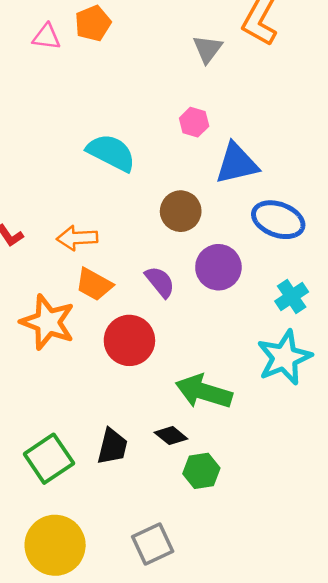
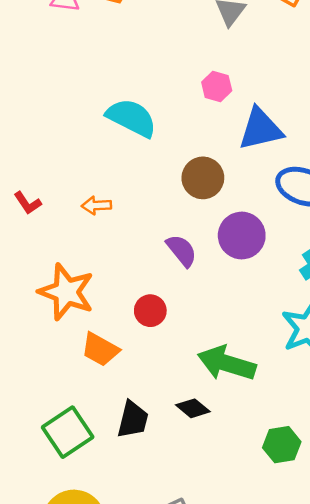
orange arrow: (77, 238) -> (96, 205), size x0.7
orange trapezoid: (94, 284) -> (100, 349), moved
red circle: (129, 340) -> (150, 311), size x0.6
green hexagon: (201, 471) -> (282, 445), moved

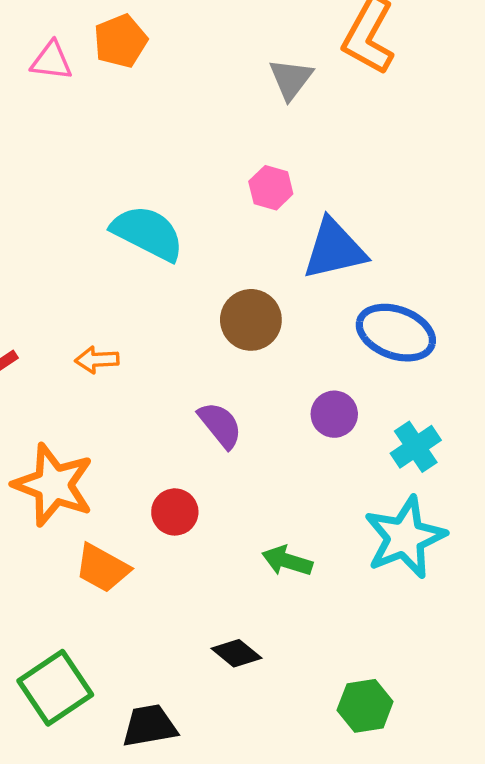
purple circle: (242, 236) -> (334, 414), moved, size x0.7
green arrow: (227, 363) -> (287, 561), moved, size x0.6
black trapezoid: (133, 420) -> (149, 726), moved, turned -114

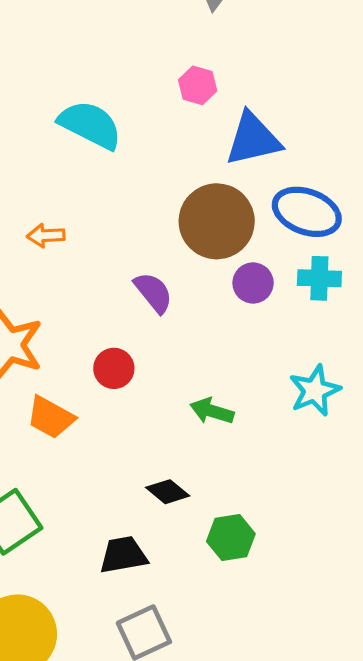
brown circle: (251, 320) -> (217, 221), moved, size x1.4
cyan cross: (416, 447) -> (319, 278), moved, turned 36
cyan star: (405, 537) -> (315, 391), size x0.7
green hexagon: (365, 706) -> (231, 538), moved
black trapezoid: (149, 726) -> (123, 555), moved

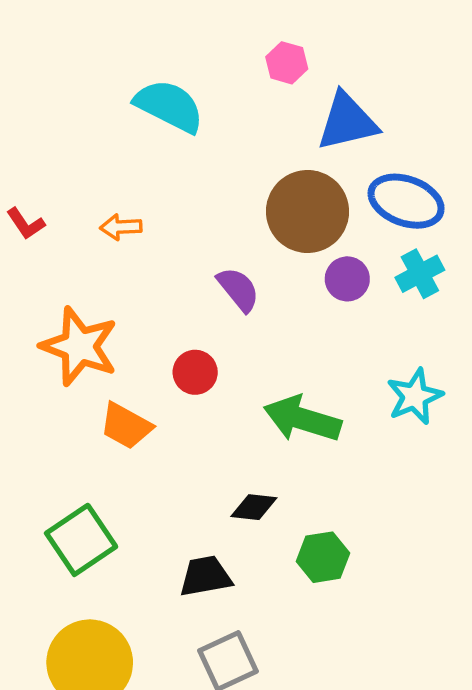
cyan cross: (319, 278) -> (420, 274), turned -30
green arrow: (212, 411) -> (302, 419), size x1.6
black diamond: (168, 492) -> (254, 507), turned -33

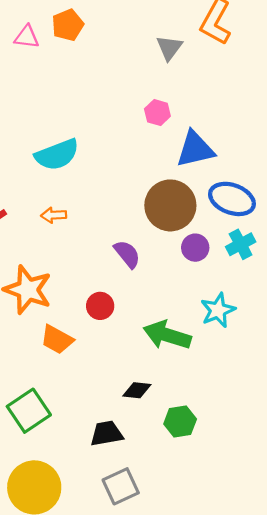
cyan semicircle: (169, 106) -> (57, 155), moved, turned 132
cyan star: (415, 396) -> (218, 310), moved

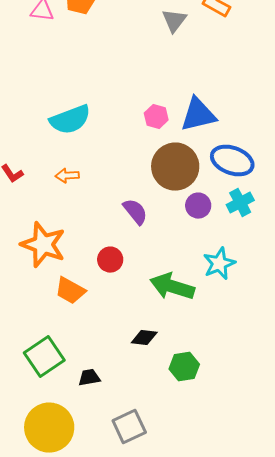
pink hexagon: (157, 113) -> (156, 117), moved
black trapezoid: (107, 433) -> (89, 378), moved, size x0.7

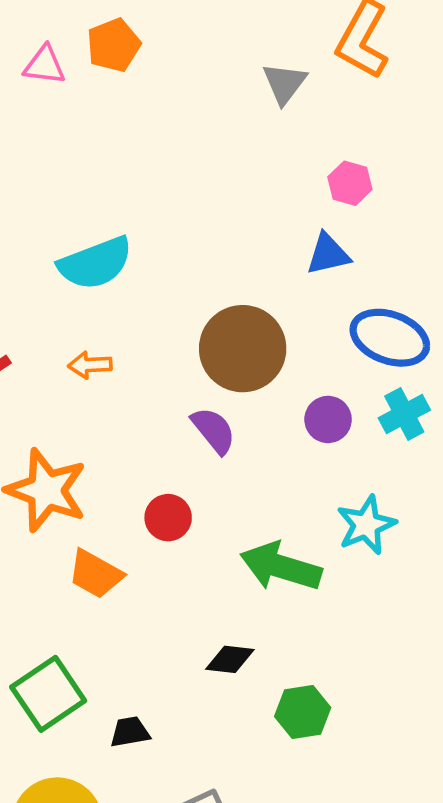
blue triangle: (198, 115) -> (328, 254), size x0.7
pink hexagon: (156, 117) -> (350, 183), moved
brown circle: (175, 167) -> (243, 349), moved

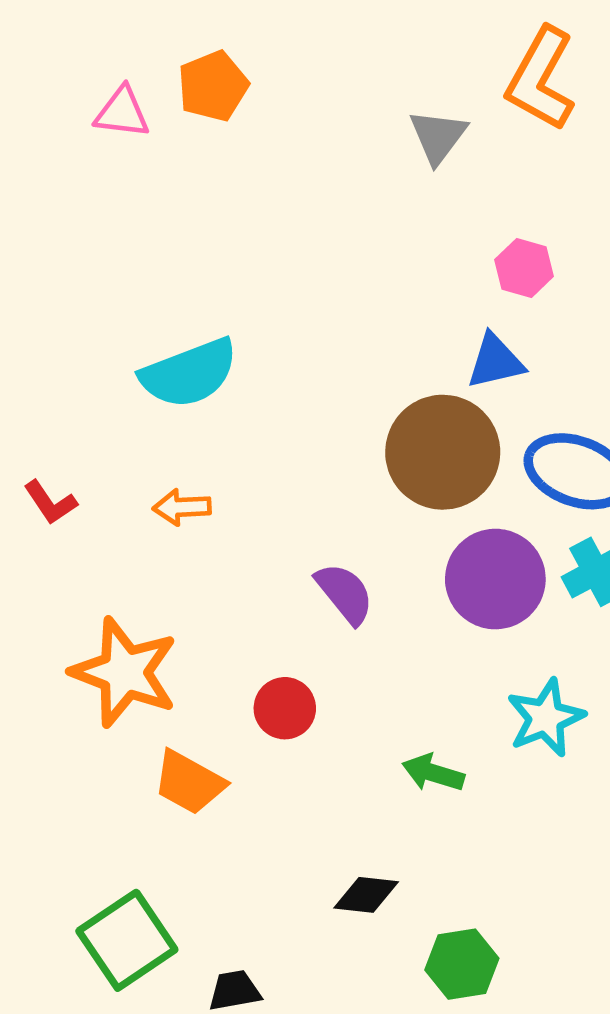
brown circle: (243, 349) -> (443, 452), moved
purple circle: (328, 419) -> (495, 579), size x1.6
green arrow: (281, 567) -> (433, 773), size x0.6

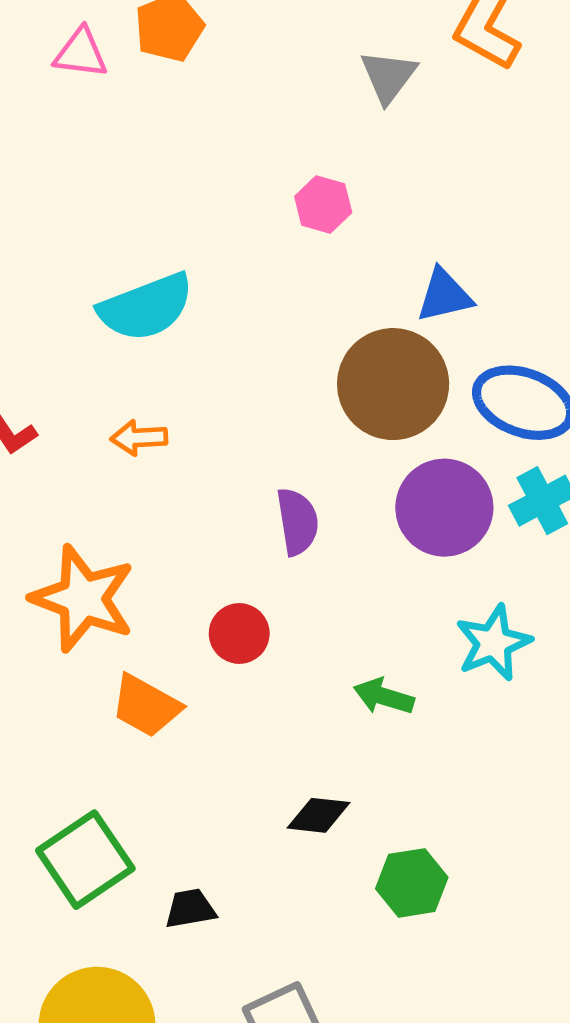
pink hexagon: (524, 268) -> (323, 205), moved
purple semicircle: (345, 593) -> (297, 522), turned 30

